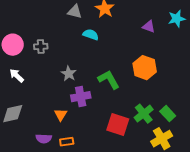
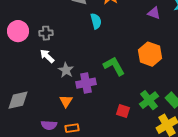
cyan semicircle: (91, 35) -> (96, 21), turned 56
gray star: (69, 74) -> (66, 70), moved
white arrow: (17, 76) -> (47, 56), moved
red square: (118, 125) -> (123, 111), size x0.6

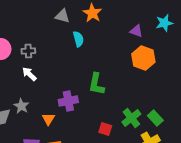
orange hexagon: (150, 54) -> (143, 58), moved
green L-shape: (114, 66) -> (96, 84), turned -140
gray star: (66, 70) -> (21, 106), moved

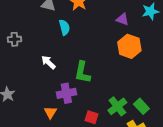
white arrow: (29, 74) -> (48, 62), moved
purple cross: (68, 101) -> (66, 93), moved
orange triangle: (48, 119) -> (50, 112), moved

